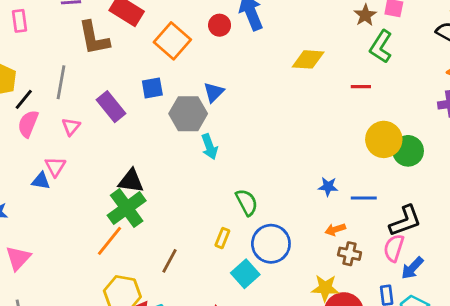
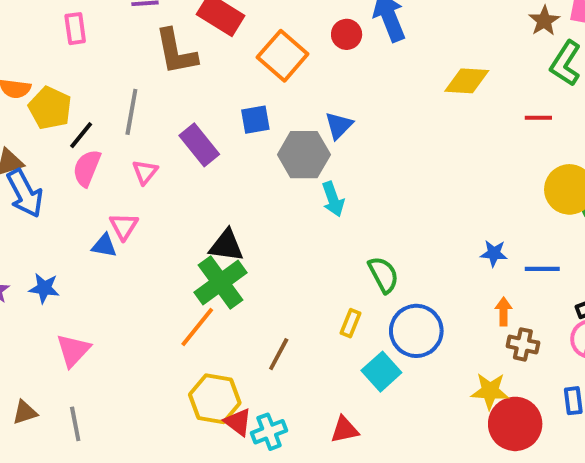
orange arrow: (335, 229) -> (504, 312), turned 108

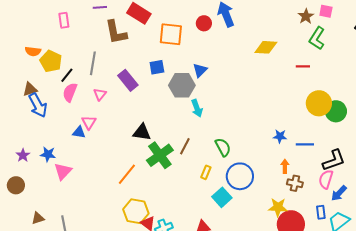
orange square: (283, 56) -> (171, 34), turned -35
green cross: (221, 282) -> (160, 155), moved
pink triangle: (73, 350) -> (63, 171), moved
brown line: (279, 354) -> (185, 146), moved

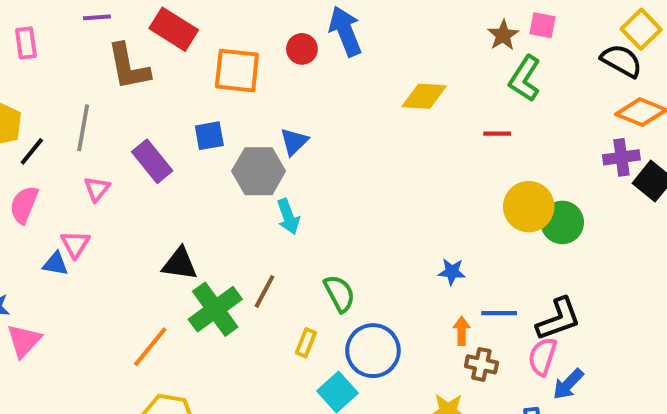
pink semicircle: (70, 92) -> (24, 205), moved
blue line: (305, 144) -> (499, 313), moved

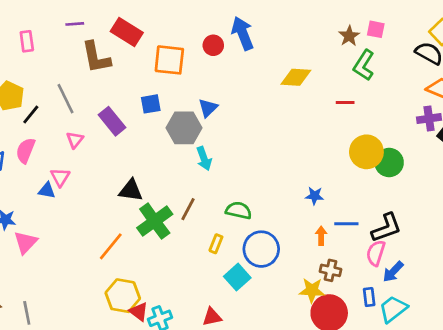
gray line: (83, 128) -> (65, 99), turned -36
green semicircle: (339, 293) -> (239, 210), turned -50
brown cross: (481, 364) -> (330, 270), moved

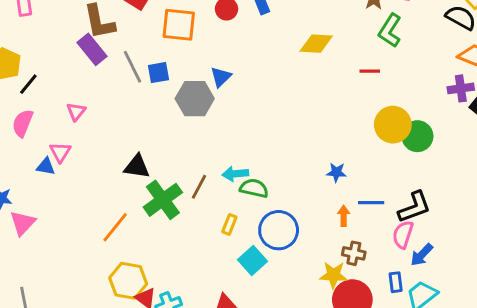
gray line: (65, 99) -> (132, 67), moved
purple rectangle: (112, 121) -> (92, 49), moved
cyan arrow: (204, 158) -> (235, 174), moved, turned 105

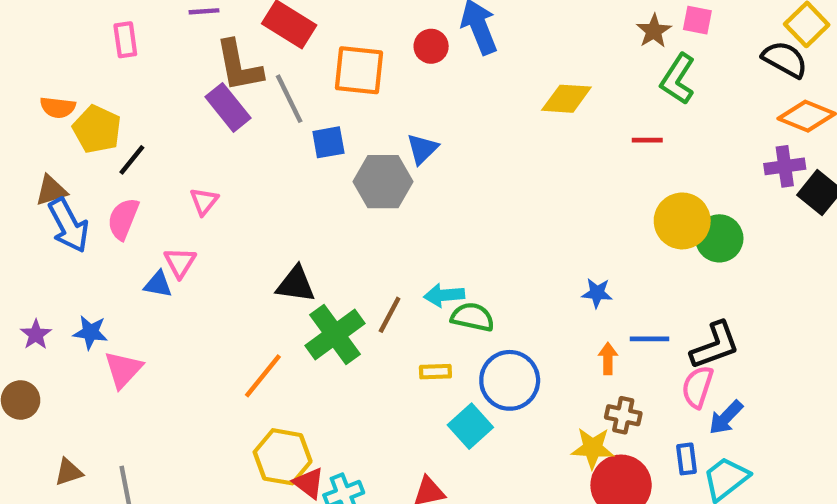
gray line: (132, 67) -> (289, 99), moved
yellow rectangle: (229, 224) -> (435, 372), turned 66

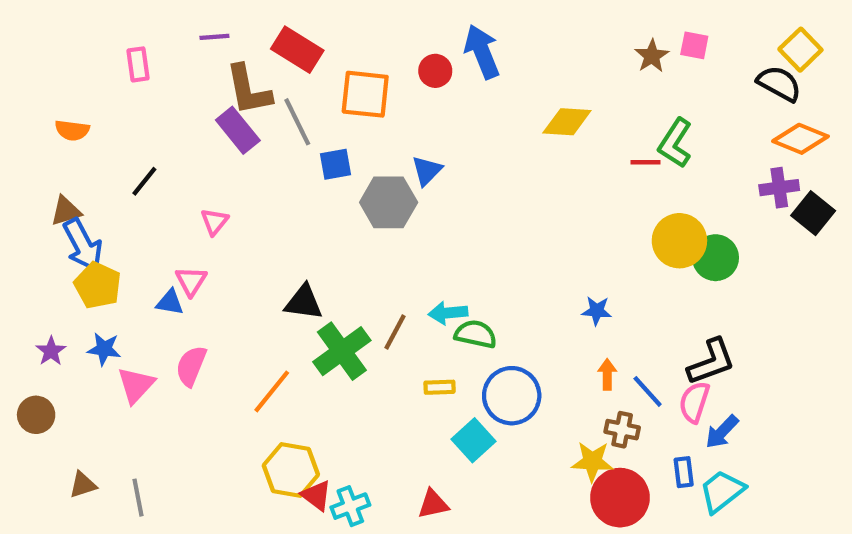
green L-shape: (678, 79) -> (675, 143), moved
yellow pentagon: (97, 129) -> (98, 285), moved
pink semicircle: (123, 219) -> (191, 366), moved
blue line: (649, 339) -> (648, 391), moved, turned 48

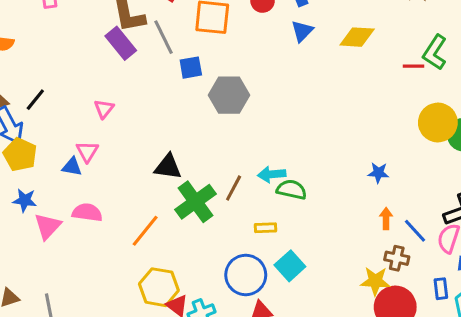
blue triangle: (427, 171) -> (302, 31), moved
black line: (144, 181) -> (35, 100), moved
pink semicircle: (191, 366) -> (87, 212), turned 76
blue circle: (512, 396) -> (246, 275), moved

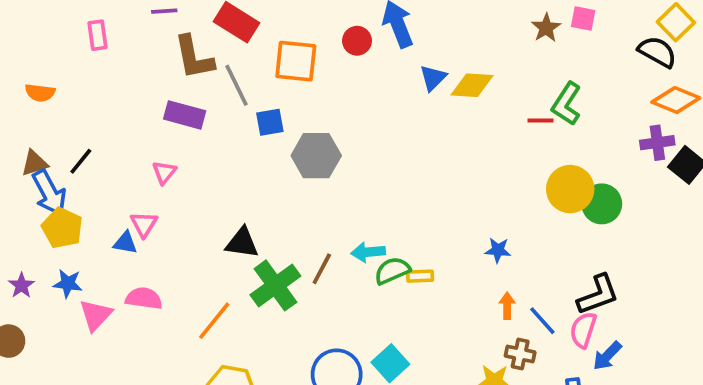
blue triangle: (302, 31) -> (433, 78), moved
purple rectangle: (121, 43) -> (185, 115), moved, turned -36
green semicircle: (291, 190) -> (392, 271), turned -36
yellow rectangle: (266, 228) -> (420, 276), moved

